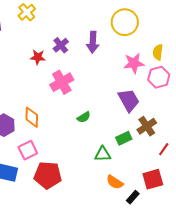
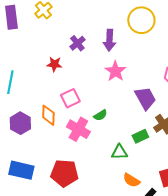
red star: (38, 57) -> (54, 64), moved
pink star: (134, 63) -> (115, 71), moved, turned -30
pink cross: (62, 82) -> (78, 129), moved, turned -30
pink square: (28, 150) -> (70, 98), moved

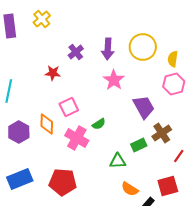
yellow circle: (141, 20) -> (143, 47), moved
blue rectangle: (21, 170) -> (20, 179), turned -35

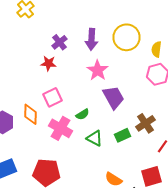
red star: (53, 73) -> (48, 63), moved
purple trapezoid: (144, 107) -> (114, 97), moved
green triangle: (118, 161) -> (94, 138), moved, turned 30

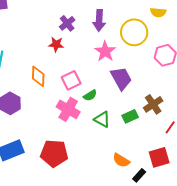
yellow circle: (126, 37) -> (134, 32), moved
yellow semicircle: (156, 49) -> (158, 12), moved, turned -91
pink square: (52, 97) -> (71, 80), moved
orange diamond: (30, 114) -> (38, 76), moved

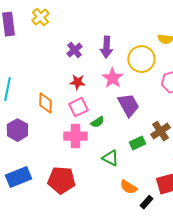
red star: (56, 44) -> (77, 82), moved
pink cross: (68, 109) -> (75, 136), turned -30
green triangle: (102, 119) -> (110, 158), moved

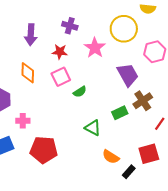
purple arrow: (106, 47) -> (31, 35), moved
purple cross: (74, 50) -> (70, 26), moved, turned -35
purple trapezoid: (128, 105) -> (128, 75), moved
pink cross: (75, 136) -> (23, 121), moved, size x0.6

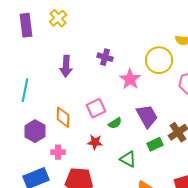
red star: (60, 52) -> (95, 142), moved
orange diamond: (28, 73) -> (63, 117), moved
purple trapezoid: (128, 75) -> (147, 116), moved

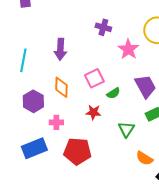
purple arrow: (66, 66) -> (60, 49), moved
green triangle: (128, 159) -> (126, 129), turned 36

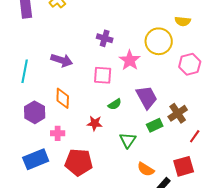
purple arrow: (60, 49) -> (62, 60), turned -75
pink square: (94, 78) -> (103, 75), moved, turned 30

